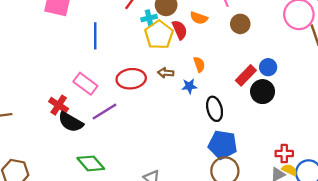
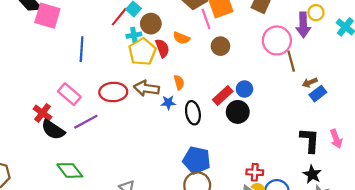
brown arrow: (166, 73) -> (146, 88), size x1.6
black ellipse: (215, 109) -> (193, 113), moved

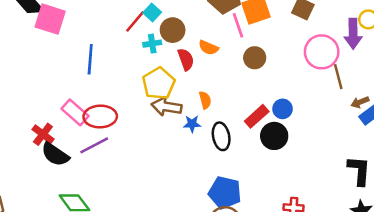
yellow pentagon: (142, 52) -> (159, 83), moved
red ellipse: (113, 92) -> (100, 117), moved

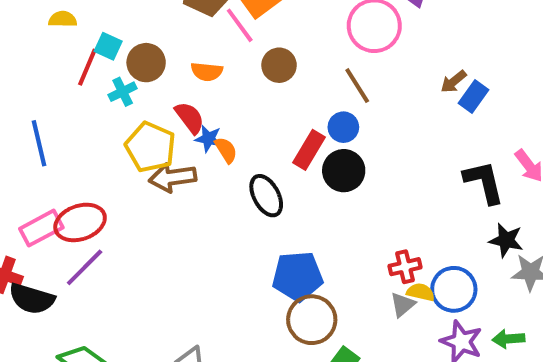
red semicircle: (186, 59) -> (190, 118), moved
brown line: (338, 77) -> (357, 86), moved
pink rectangle: (75, 112) -> (41, 228), turned -52
blue star: (192, 124) -> (208, 139), moved, turned 30

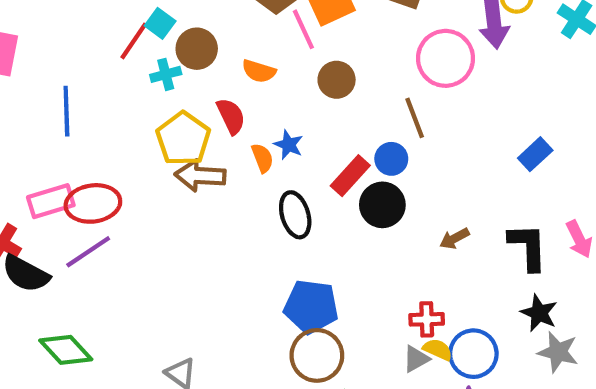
brown arrow: (454, 82) -> (454, 238), moved
blue star: (208, 139) -> (289, 145), moved

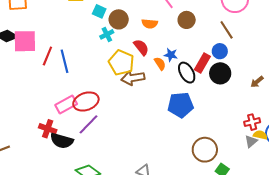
red line: (134, 41) -> (47, 56), moved
black ellipse: (295, 215) -> (187, 73), moved
blue pentagon: (311, 307) -> (181, 105), moved

